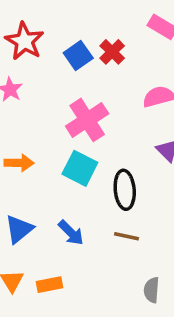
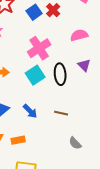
cyan square: (80, 168) -> (35, 75), turned 30
black ellipse: (125, 190) -> (60, 74), moved
gray semicircle: (152, 290) -> (75, 143), turned -48

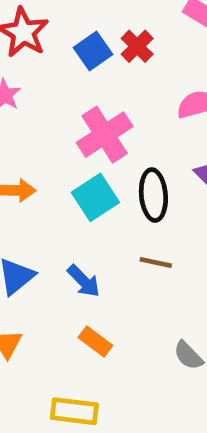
brown line: (61, 113) -> (156, 262), moved
orange rectangle: (18, 140) -> (95, 341), moved, turned 48

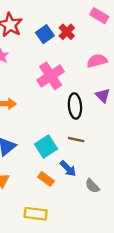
cyan square: (95, 197) -> (46, 147), moved
blue arrow: (84, 281) -> (68, 169), moved

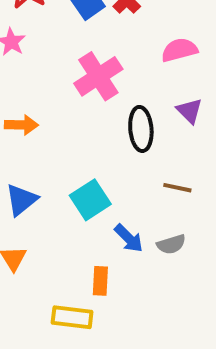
brown line: (76, 140) -> (177, 188), moved
orange rectangle: (46, 179) -> (100, 281), moved, turned 56
gray semicircle: (92, 186) -> (171, 244), moved, turned -63

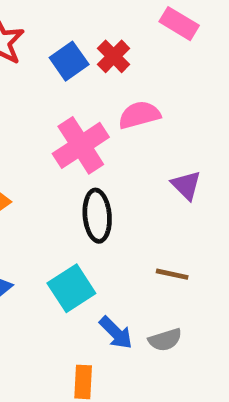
pink semicircle: (179, 50) -> (139, 115), moved
black ellipse: (141, 129) -> (97, 216), moved

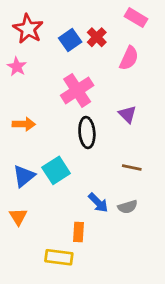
pink semicircle: (139, 115) -> (129, 58), moved, turned 130
purple triangle: (186, 185) -> (128, 114), moved
cyan square: (71, 288) -> (56, 170), moved

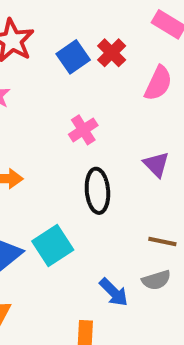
pink cross: (77, 90) -> (83, 130), size x0.6
gray semicircle: (128, 207) -> (156, 280), moved

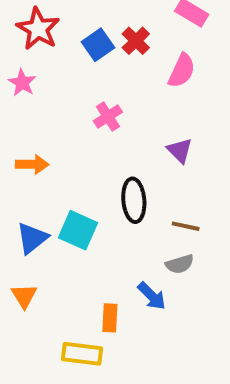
black ellipse: (97, 191) -> (134, 200), moved
cyan square: (53, 246) -> (78, 230), turned -33
blue arrow: (114, 292) -> (152, 296), moved

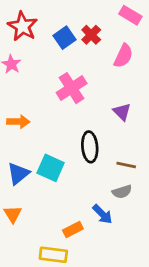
pink cross: (108, 117) -> (72, 88), size x1.5
orange rectangle: (110, 318) -> (73, 230), turned 60

